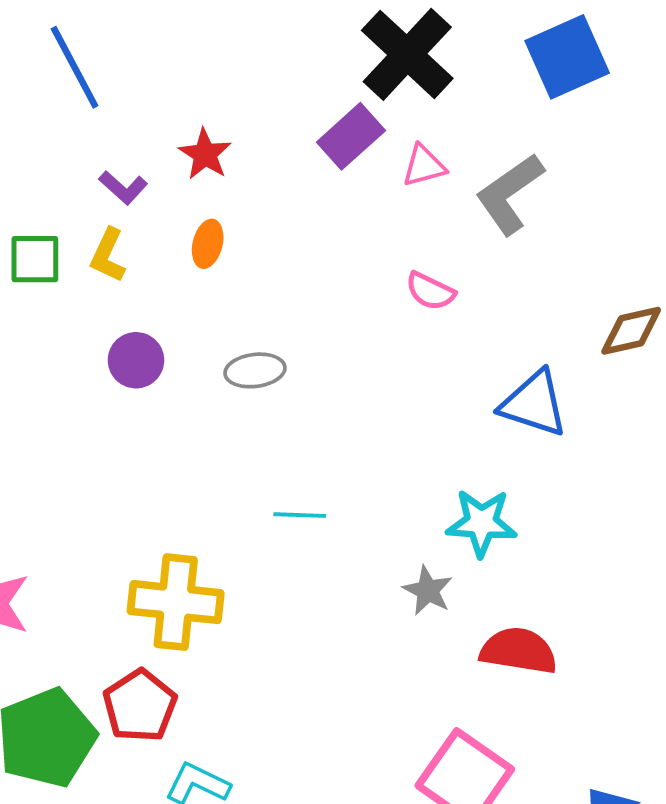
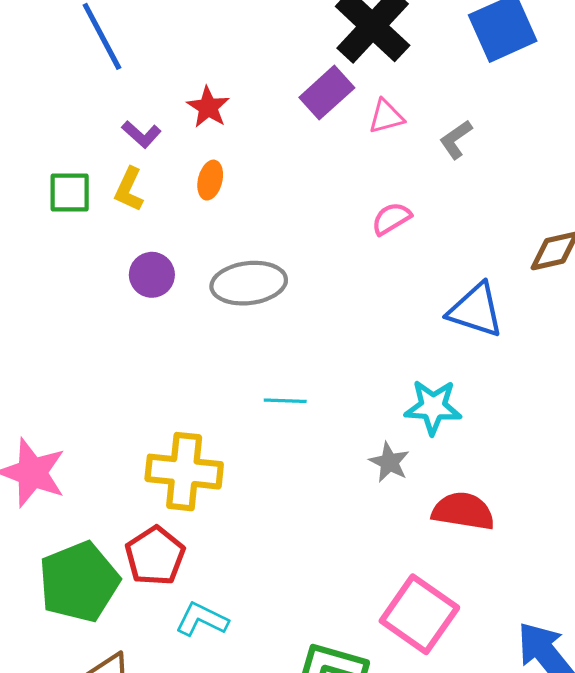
gray L-shape: (510, 194) -> (456, 139), size x0.6
pink semicircle: (430, 291) -> (391, 219), turned 123
gray ellipse: (255, 370) -> (249, 283), size x1.5

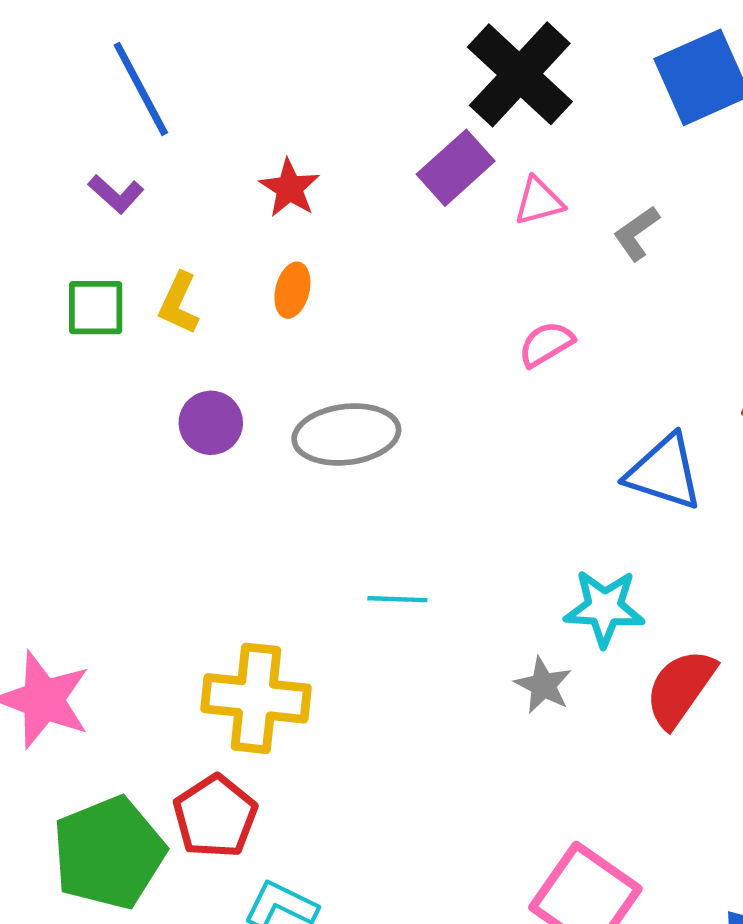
purple L-shape: (141, 134) -> (116, 194), moved
red semicircle: (463, 511) -> (680, 688), moved, turned -64

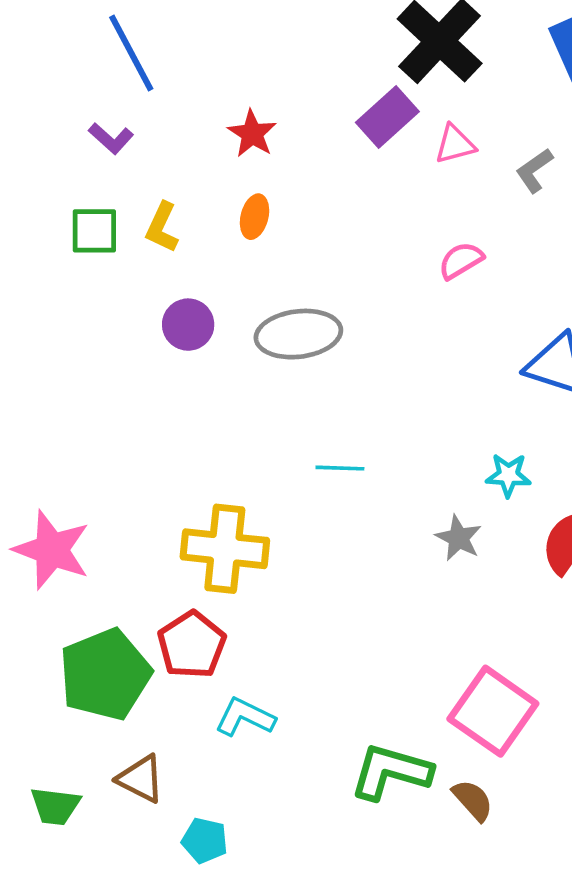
cyan star: (604, 608) -> (508, 475), size x0.7

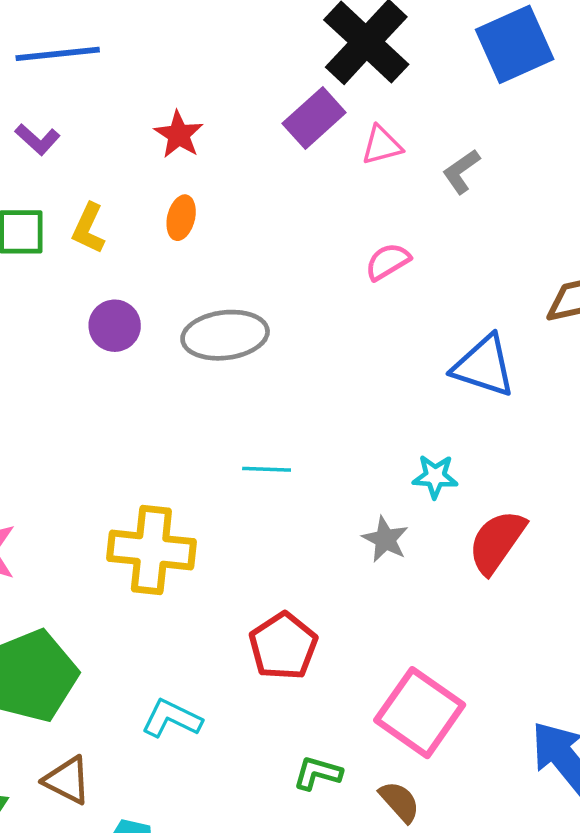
blue line: (131, 53) -> (58, 54), turned -68
red pentagon: (192, 645) -> (283, 646), moved
green L-shape: (391, 772) -> (318, 773), size x0.6

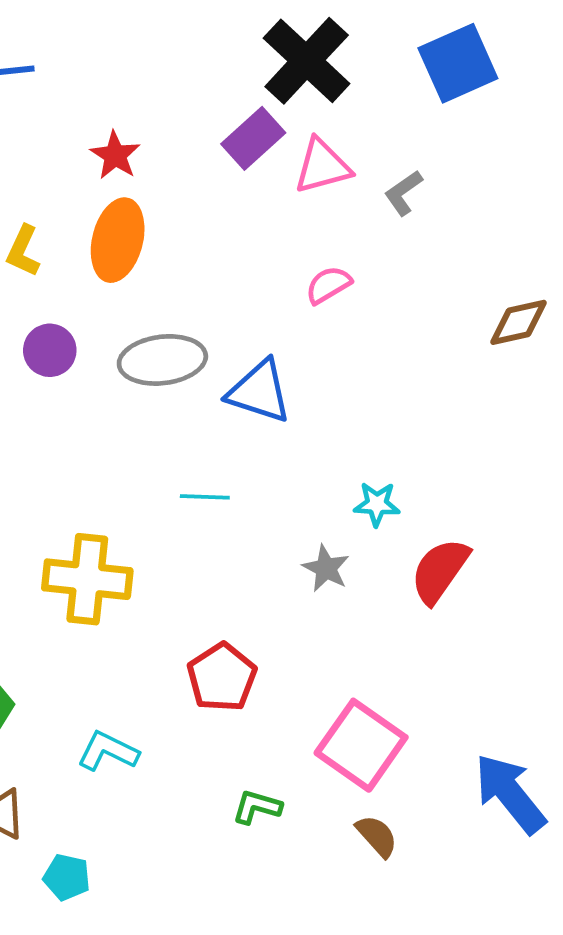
pink triangle: (382, 145) -> (322, 166), size x1.4
orange ellipse: (181, 218) -> (118, 240), size x1.8
blue triangle: (484, 366) -> (259, 391), moved
brown semicircle: (399, 802) -> (377, 836), moved

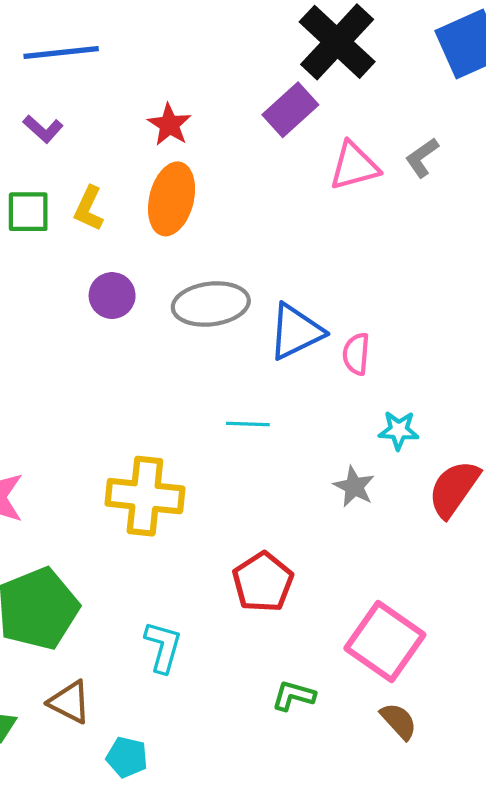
pink triangle: (322, 166) -> (354, 166), moved
pink semicircle: (328, 285) -> (356, 354), moved, turned -54
blue triangle: (259, 391) -> (296, 332), turned -44
cyan L-shape: (108, 751) -> (163, 647), turned 80

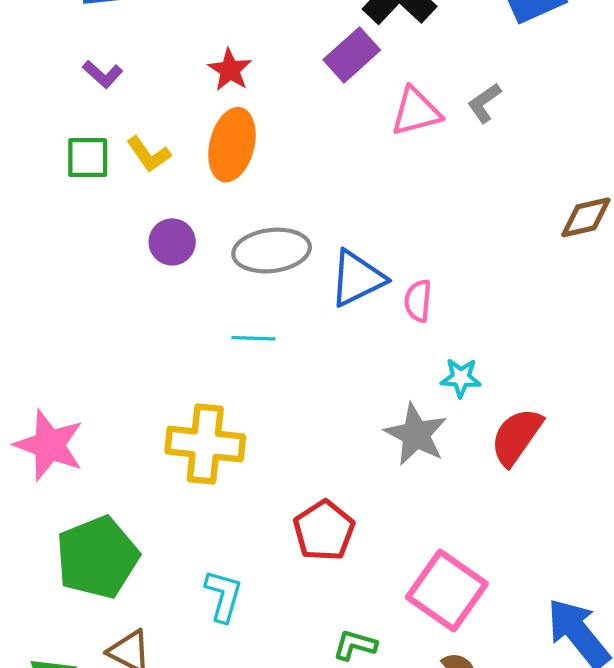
yellow L-shape: (89, 208) -> (149, 154), turned -60
cyan line: (248, 424) -> (253, 338), moved
gray star: (354, 487) -> (416, 434), size x1.5

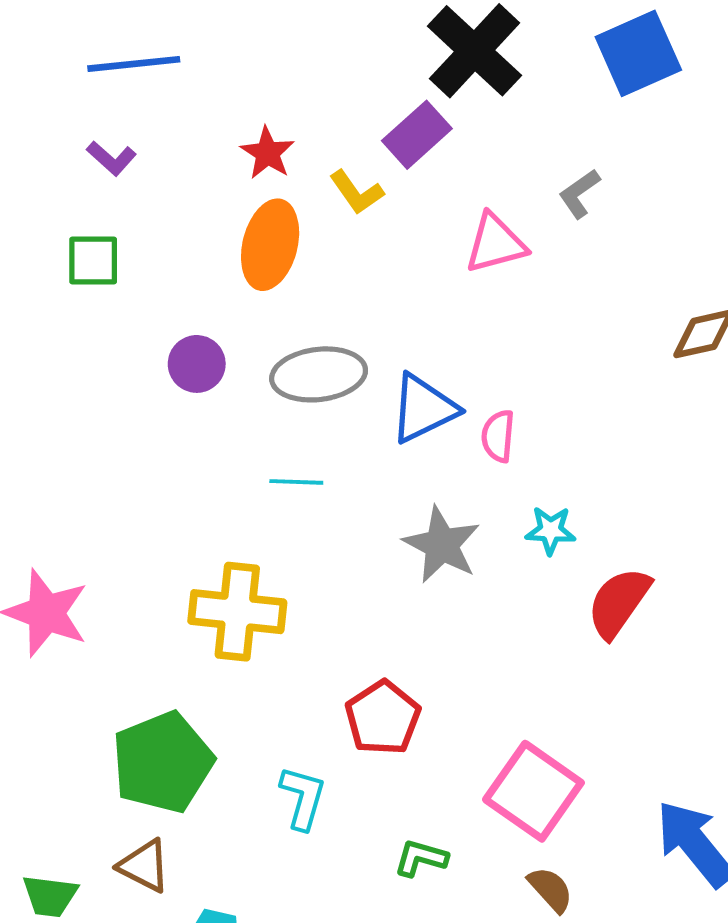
pink triangle: (416, 112) -> (495, 243), moved
yellow L-shape: (149, 154) -> (357, 192), moved
gray star: (416, 434) -> (442, 545), moved
green pentagon: (97, 557) -> (163, 762), moved
cyan L-shape: (223, 596) -> (303, 798), moved

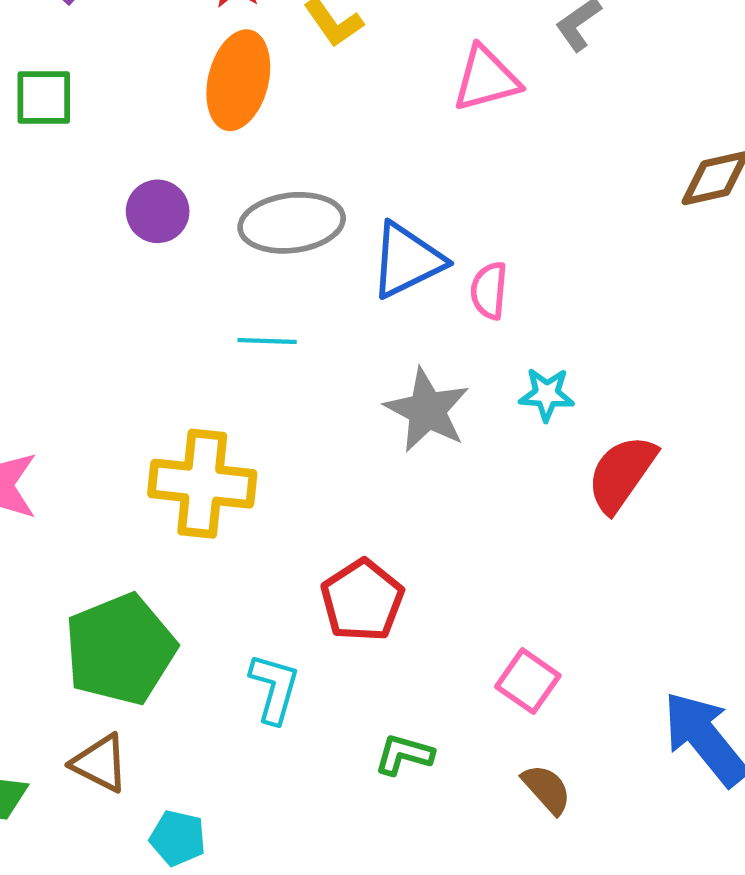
pink square: (533, 791) -> (528, 681), size x0.6

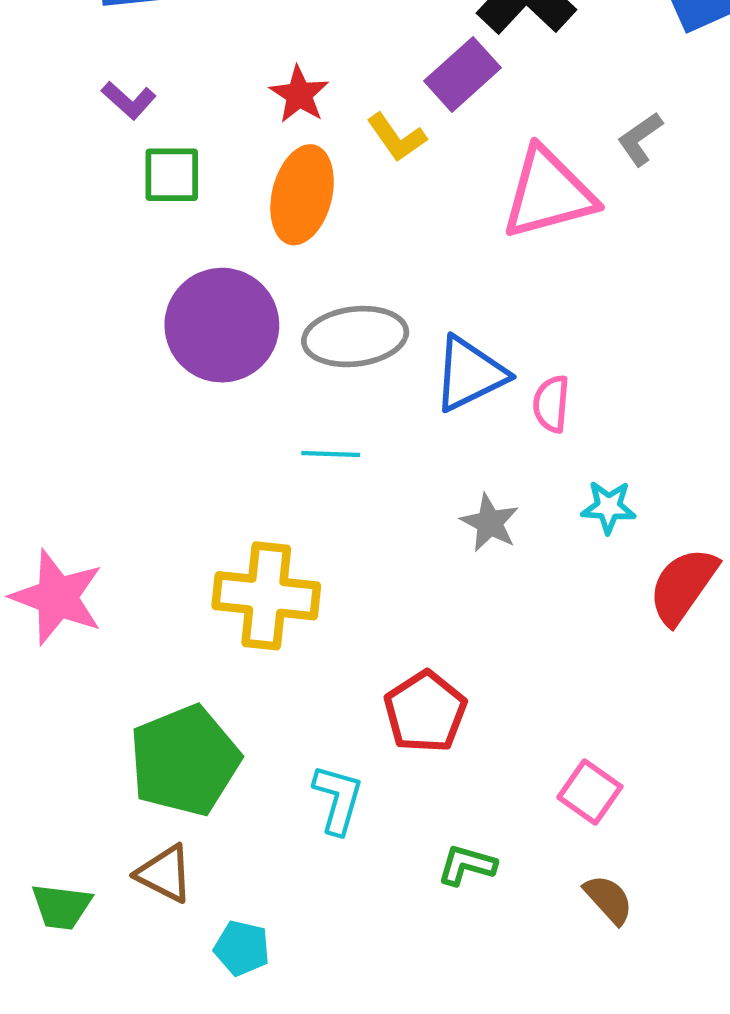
pink triangle: (486, 79) -> (548, 193), size x1.4
green square: (44, 98) -> (172, 175), moved
purple circle: (158, 211) -> (222, 325), size x1.8
gray star: (427, 410) -> (490, 523), size x0.7

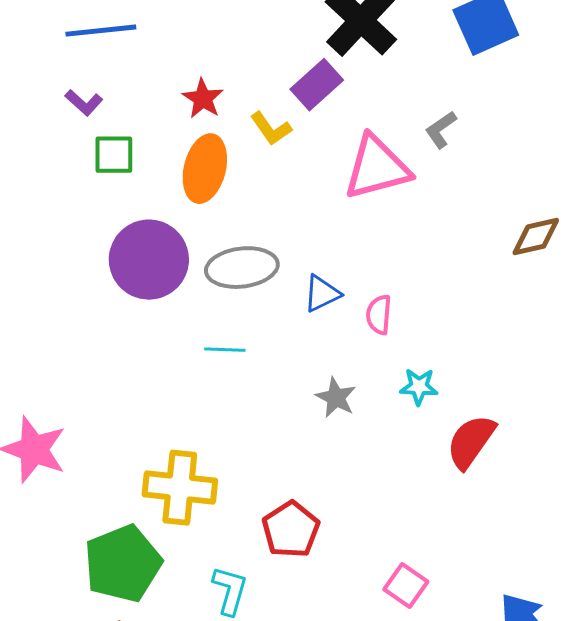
blue triangle: (470, 374) -> (322, 294), size x0.7
yellow cross: (266, 596) -> (180, 488), moved

